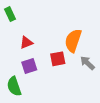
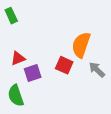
red triangle: (26, 43) -> (18, 58), moved
red square: (58, 59) -> (64, 65), turned 35

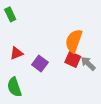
red square: (64, 65) -> (73, 59), moved
purple square: (33, 73) -> (40, 63), moved, turned -35

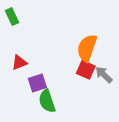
purple square: (40, 63) -> (37, 83), moved, turned 35
green semicircle: (14, 87) -> (47, 101), moved

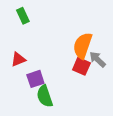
green rectangle: (12, 17) -> (23, 16), moved
gray arrow: (104, 75) -> (98, 59), moved

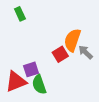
red triangle: (18, 59) -> (16, 82), moved, size x1.6
red square: (81, 66) -> (60, 54), moved, turned 35

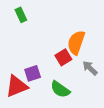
gray arrow: (86, 52) -> (90, 68), moved
green semicircle: (39, 85) -> (60, 89), moved, turned -36

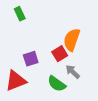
gray arrow: (90, 68) -> (73, 72), moved
purple square: (33, 73) -> (31, 59), moved

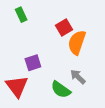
red square: (60, 54) -> (64, 27), moved
red triangle: (16, 81) -> (17, 86), turned -45

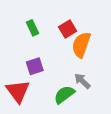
green rectangle: (21, 15) -> (33, 28), moved
green semicircle: (61, 90) -> (64, 95), turned 108

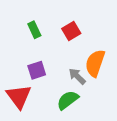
orange semicircle: (81, 45) -> (95, 63), moved
gray arrow: (82, 81) -> (77, 76), moved

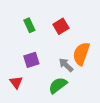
red triangle: (19, 97) -> (16, 82), size x0.6

